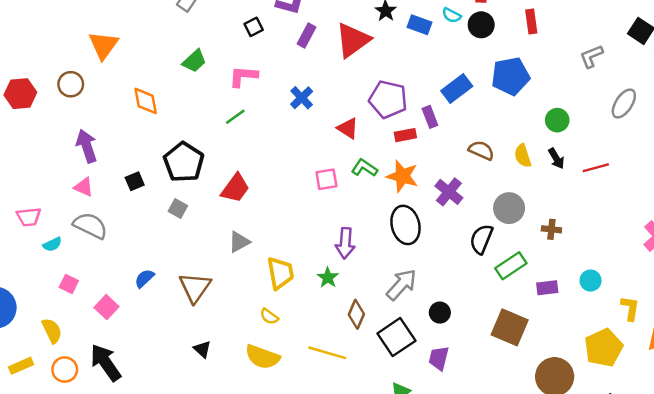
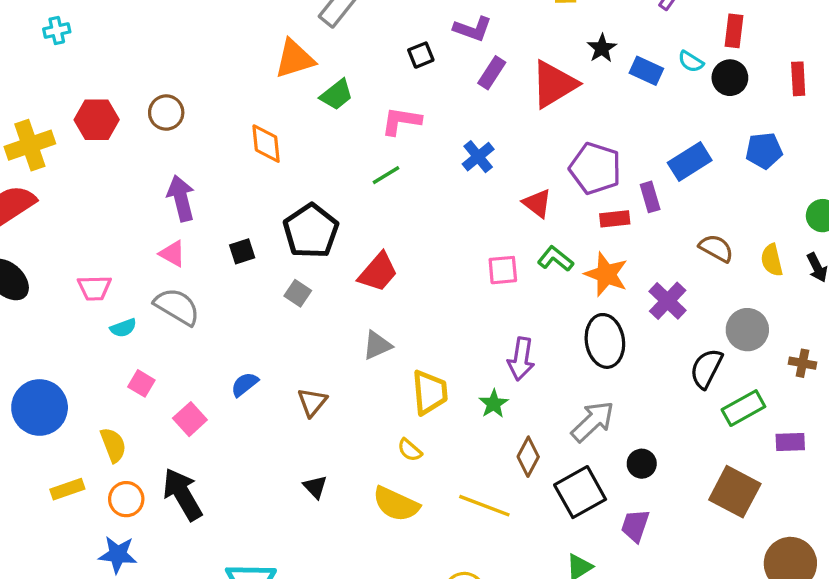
orange triangle: (103, 45) -> (295, 59), moved, turned 32
blue pentagon: (510, 76) -> (764, 151), size x0.7
brown triangle: (195, 287) -> (312, 402), size x0.7

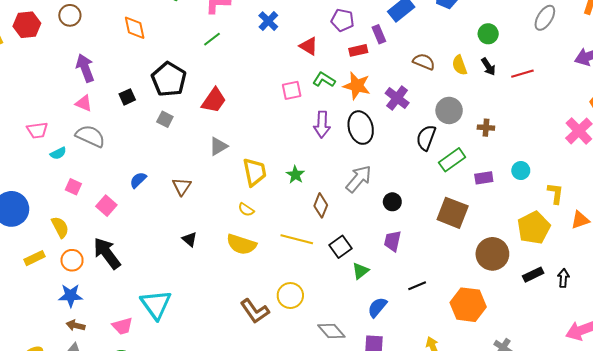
purple pentagon: (595, 168) -> (343, 20), size x0.7
purple arrow: (521, 359) -> (322, 125), moved
black square: (580, 492) -> (340, 247), moved, size x0.7

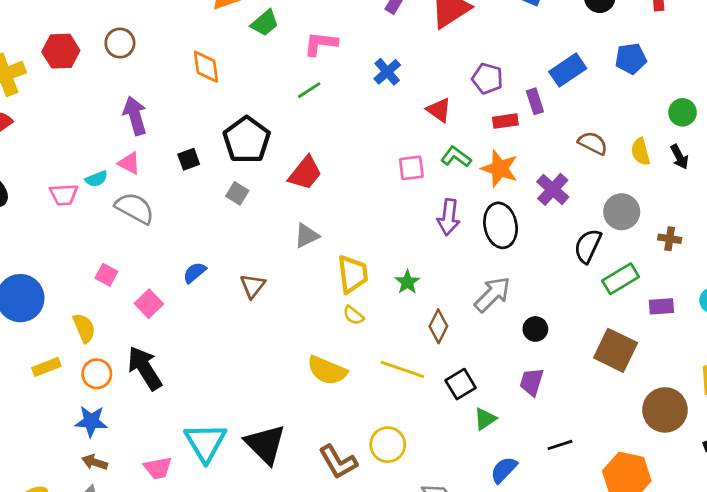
cyan semicircle: (58, 153) -> (96, 179), moved
yellow semicircle: (246, 210) -> (353, 315), moved
black triangle: (190, 239) -> (265, 444), moved, size x2.0

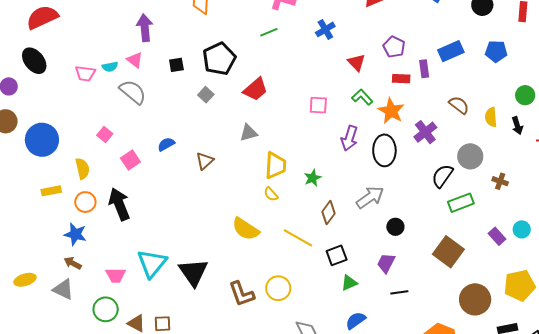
pink square: (411, 168) -> (318, 105), moved
purple rectangle: (661, 306) -> (497, 236), moved, turned 42
black line: (560, 445) -> (399, 292), moved

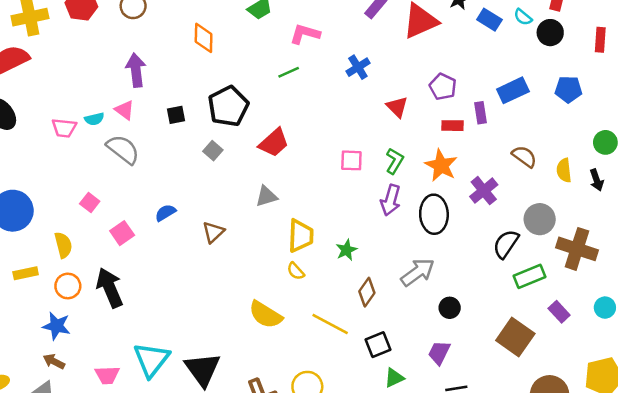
green L-shape: (362, 97) -> (395, 161), moved, turned 75
brown cross: (500, 181) -> (577, 249), size x2.0
purple rectangle: (497, 236) -> (559, 312), moved

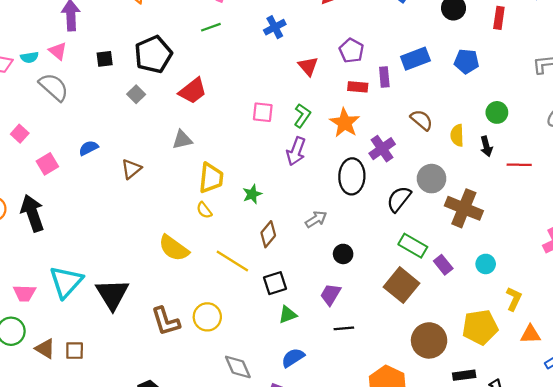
black ellipse: (434, 214) -> (352, 176), moved
gray arrow: (418, 272) -> (316, 219), size x0.7
green rectangle: (529, 276) -> (413, 246), moved, turned 48

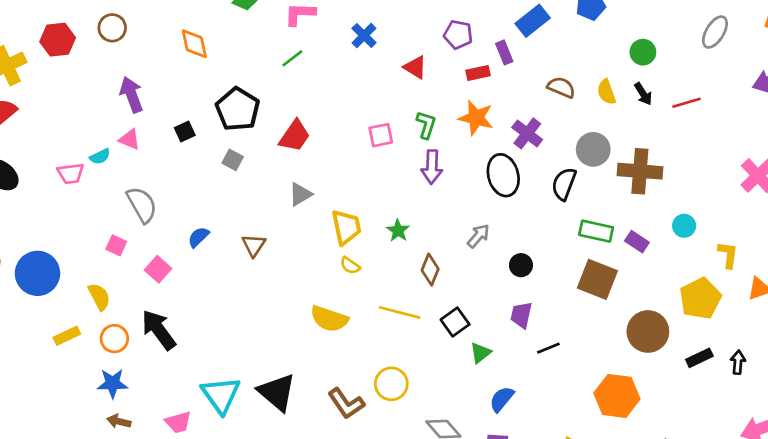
gray semicircle: (54, 87) -> (142, 205), moved, turned 36

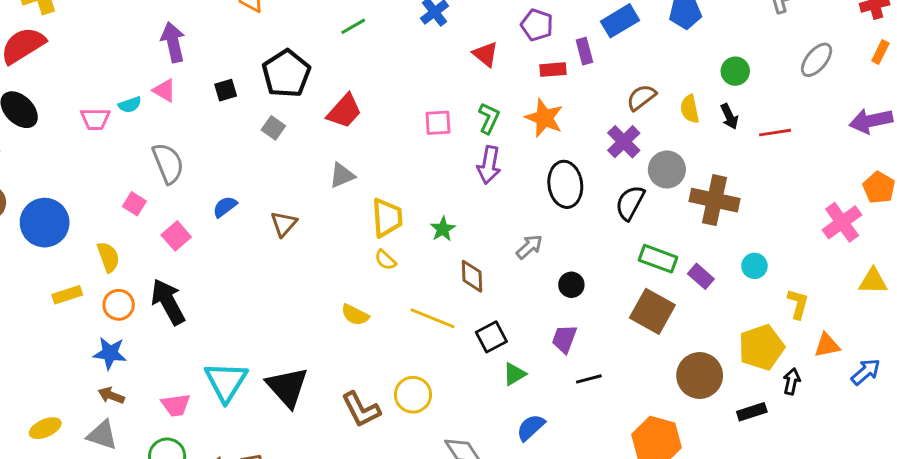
brown semicircle: (561, 87) -> (641, 97), turned -68
purple cross: (527, 133) -> (624, 142), moved
brown diamond: (430, 270) -> (472, 276), turned -32
yellow semicircle: (329, 319) -> (355, 315), size x0.7
black arrow: (738, 362) -> (792, 381), moved

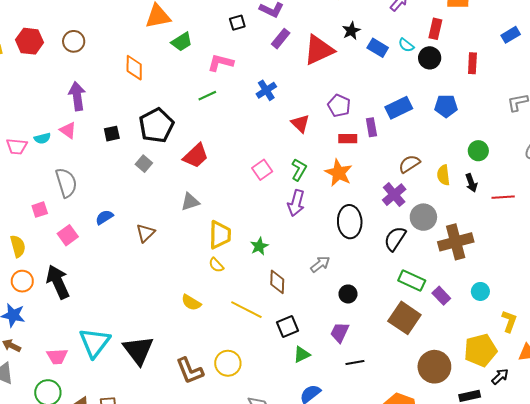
pink square: (438, 123) -> (262, 170), turned -36
brown cross: (715, 200) -> (456, 242), turned -32
pink square: (134, 204) -> (40, 210), turned 35
black arrow: (792, 381) -> (500, 376), turned 30

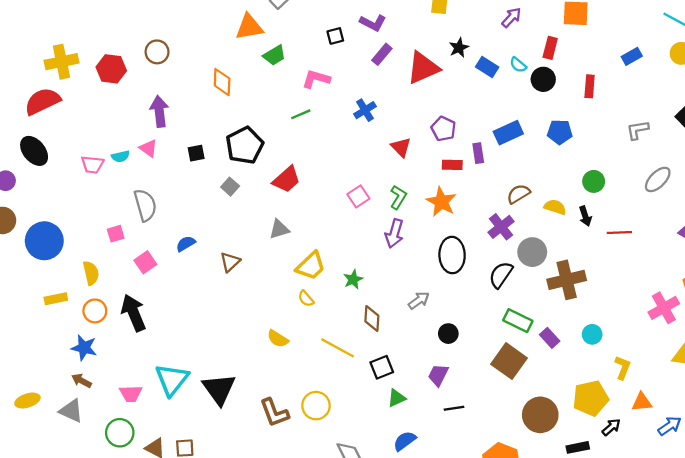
red hexagon: (30, 41) -> (111, 69), moved
yellow semicircle: (443, 175) -> (555, 207), turned 114
yellow trapezoid: (220, 235) -> (311, 266), turned 44

